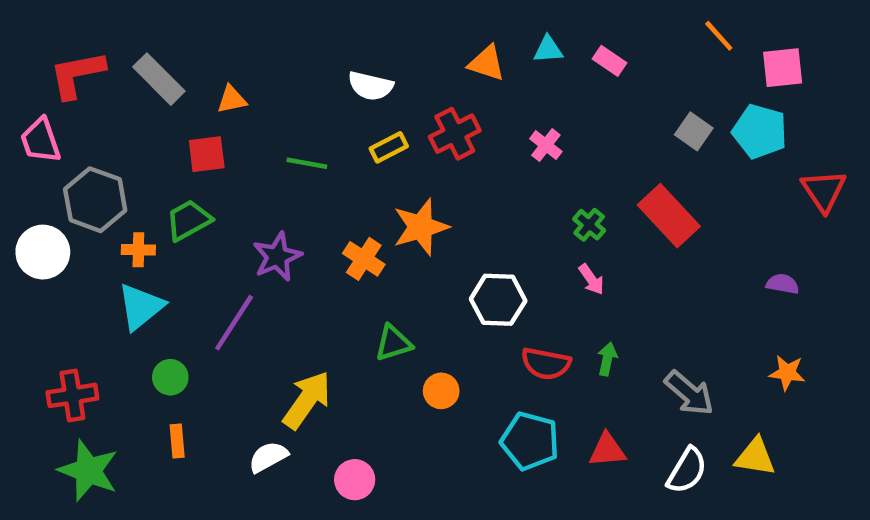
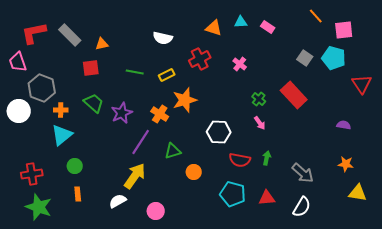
yellow rectangle: (389, 147) -> (167, 75), moved
green trapezoid: (188, 220) -> (94, 103), moved, turned 70
purple line: (234, 323) -> (141, 142), moved
yellow triangle: (755, 457) -> (358, 193), moved

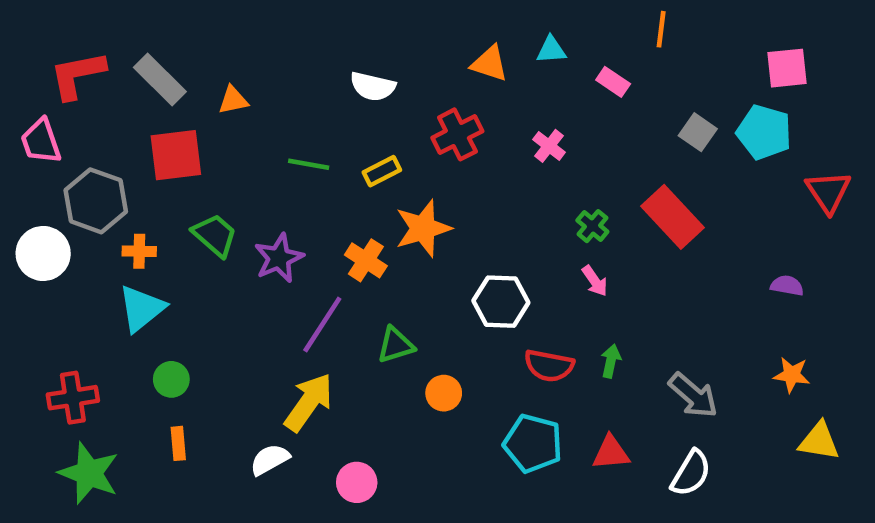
orange line: (316, 16) -> (661, 29), moved, turned 49
pink rectangle: (268, 27) -> (613, 82), moved
red square: (91, 68) -> (176, 155), moved, size x1.4

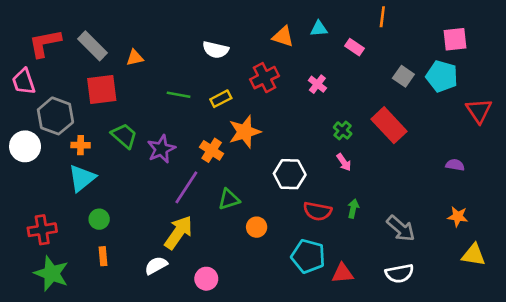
red triangle: (611, 453) -> (343, 273), moved
white semicircle: (691, 473) -> (399, 273), turned 48

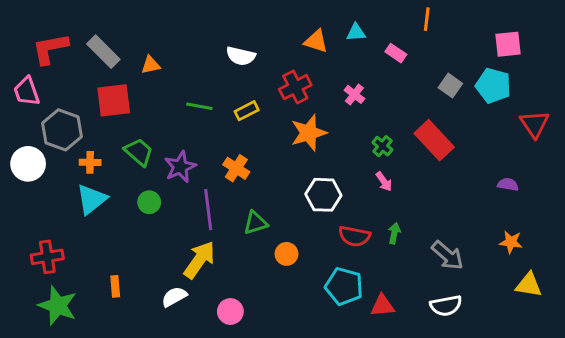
orange star: (245, 132) -> (309, 133), moved
purple line: (186, 187) -> (208, 210), turned -40
green circle: (99, 219) -> (149, 202), moved

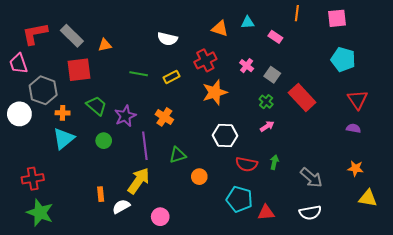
pink square: (508, 44) -> (337, 18), moved
gray square: (450, 86) -> (272, 75), moved
red triangle: (535, 124) -> (358, 100), moved
pink arrow: (384, 182) -> (267, 126), turned -88
orange rectangle: (115, 286) -> (101, 194), moved

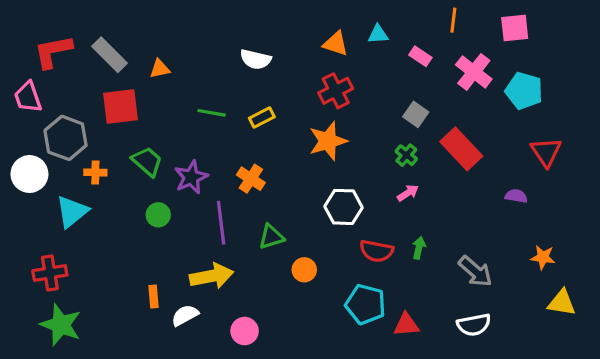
red cross: (205, 60) -> (336, 91), moved
pink cross: (247, 66) -> (474, 72), moved, size x1.6
purple semicircle: (353, 128) -> (516, 196), moved
cyan triangle: (64, 139) -> (72, 212), moved
yellow arrow: (139, 181) -> (212, 276), turned 44

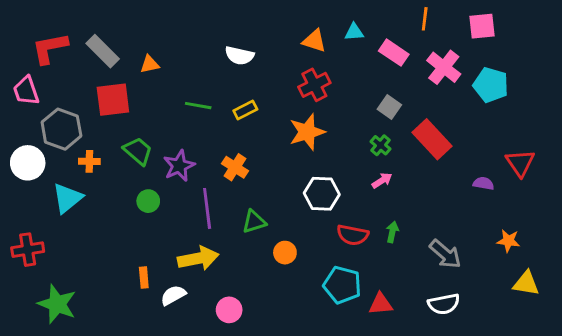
pink rectangle: (420, 56) -> (394, 53), size x1.4
red triangle: (546, 152) -> (520, 163), moved
red cross: (50, 273) -> (28, 250), moved

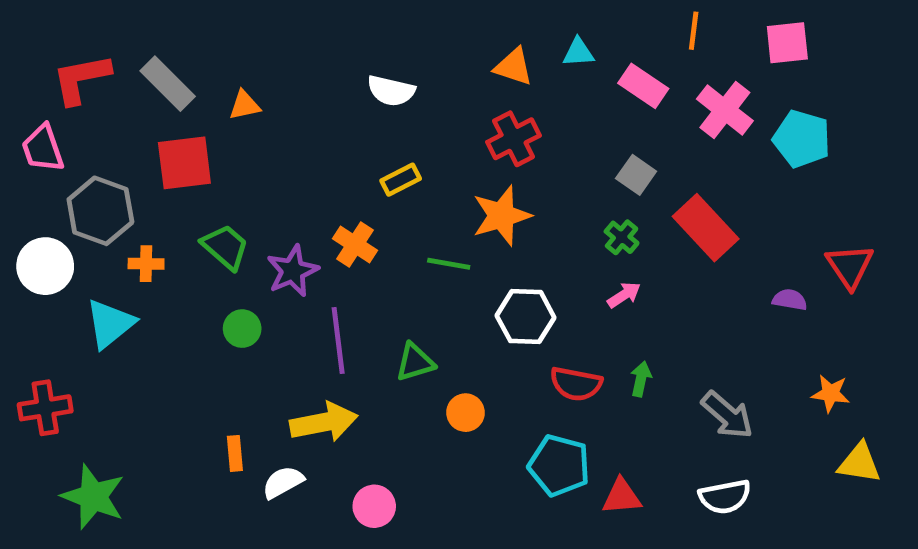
green line: (198, 106) -> (449, 264), moved
orange cross: (235, 167) -> (355, 244), moved

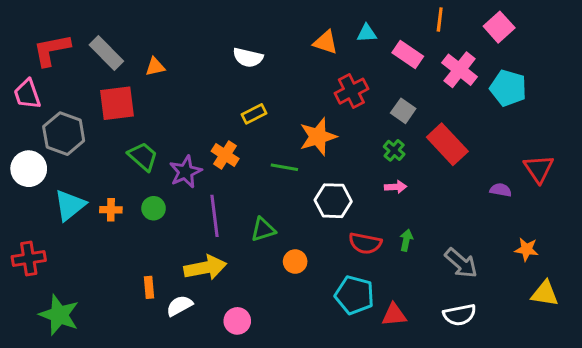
pink square: (787, 43) -> (499, 27), turned -36
red cross: (514, 139) -> (351, 91), moved
orange cross: (146, 264) -> (111, 210), moved
pink arrow: (624, 295) -> (396, 187), turned 30

